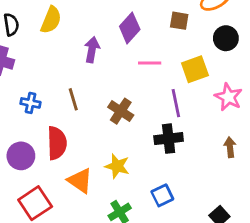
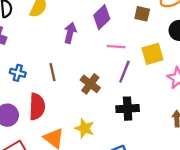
purple line: (176, 103) -> (124, 72), moved, turned 30

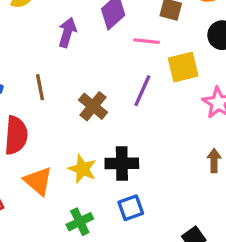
pink line: (116, 47) -> (147, 41), moved
black cross: (128, 109) -> (122, 163), moved

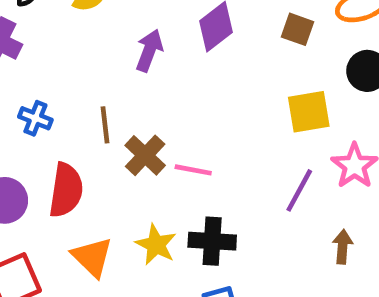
pink line: (147, 41) -> (193, 170), moved
purple line: (142, 91) -> (299, 190), moved
brown cross: (93, 106) -> (145, 155), moved

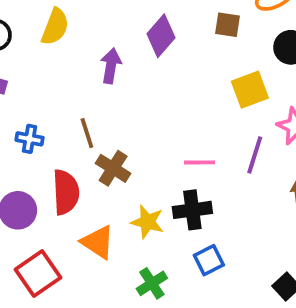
brown cross: (145, 155) -> (113, 168), moved
pink line: (193, 170) -> (200, 162), moved

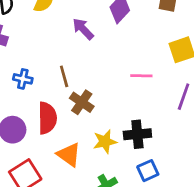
purple arrow: (111, 66) -> (83, 29), turned -55
pink line: (200, 162) -> (141, 76), moved
yellow star: (147, 222) -> (105, 142), turned -30

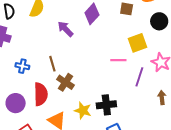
pink line: (141, 76) -> (118, 60), moved
yellow star: (105, 142) -> (83, 111), turned 30

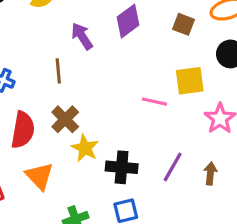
brown line: (52, 64) -> (58, 71), moved
purple line: (139, 77) -> (173, 167), moved
yellow star: (83, 111) -> (85, 148), moved

